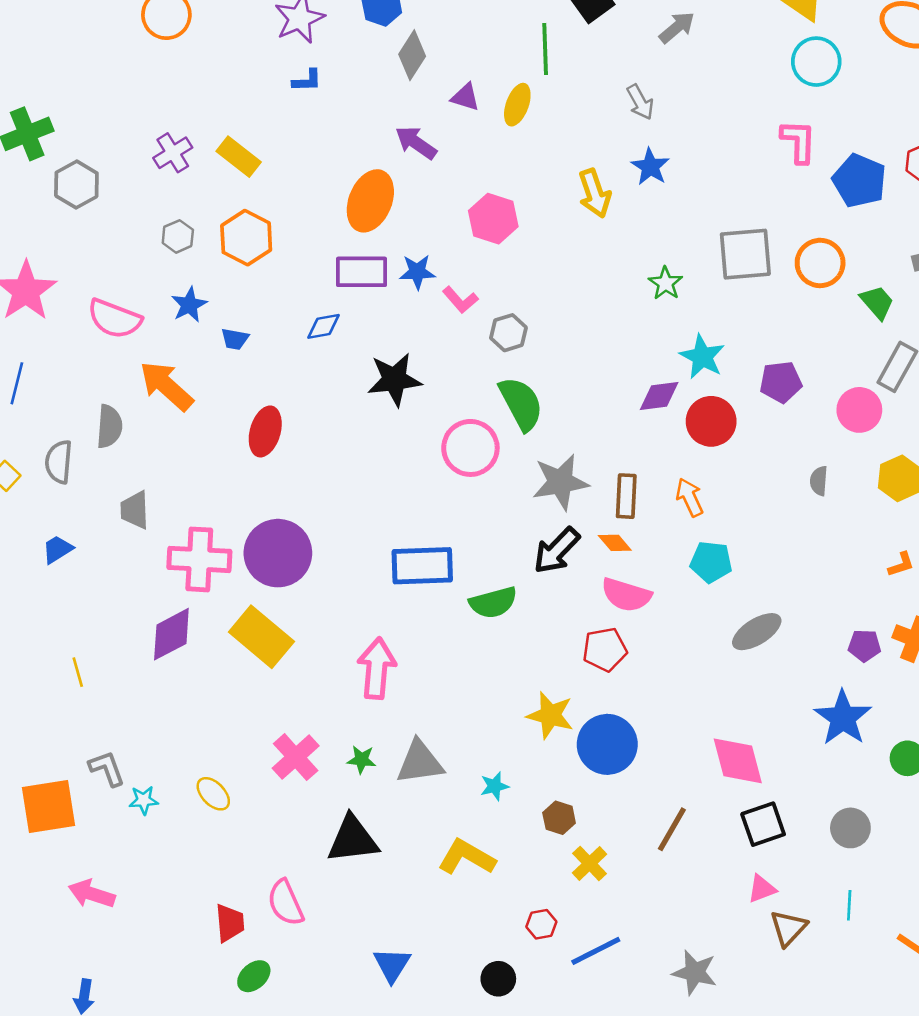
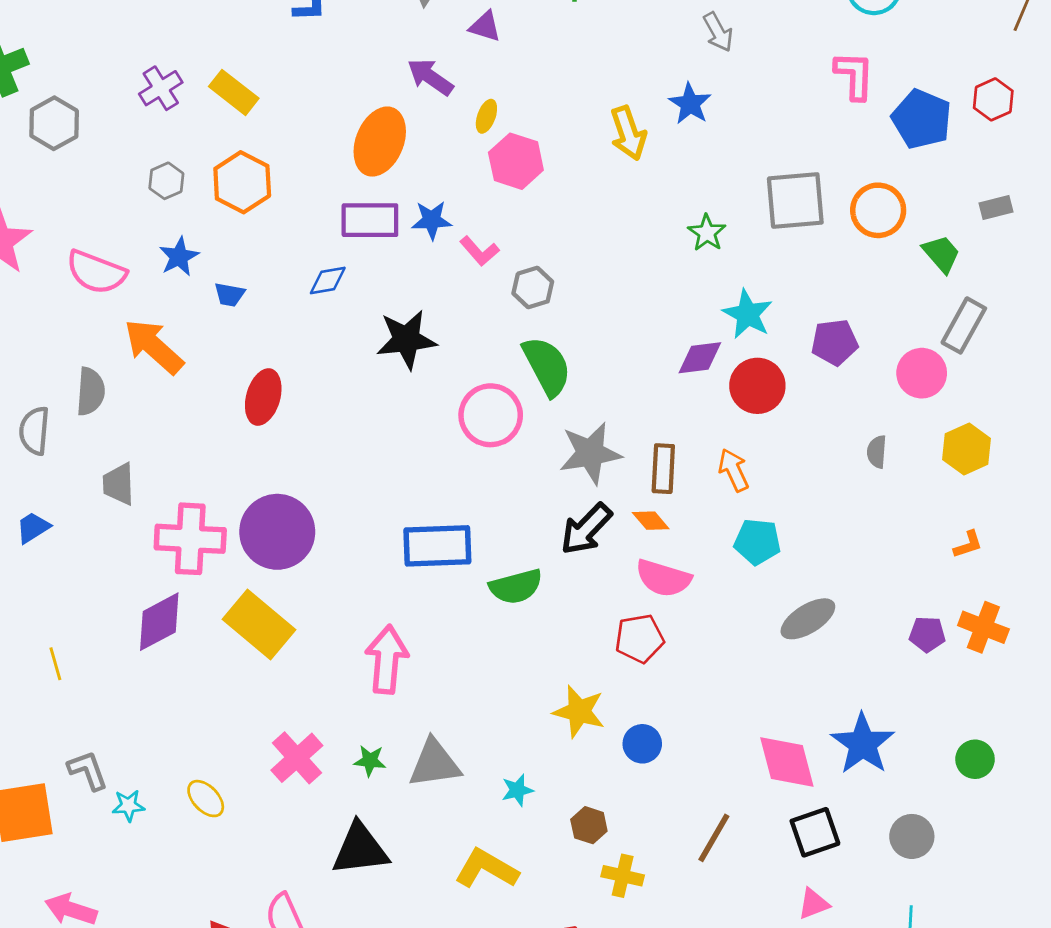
gray arrow: (640, 102) -> (718, 32), moved
yellow ellipse: (517, 105) -> (486, 116), moved, size x0.7
blue star: (843, 718) -> (863, 744), moved
blue circle: (607, 744) -> (642, 744), size x0.6
yellow cross: (590, 863) -> (623, 876), turned -33

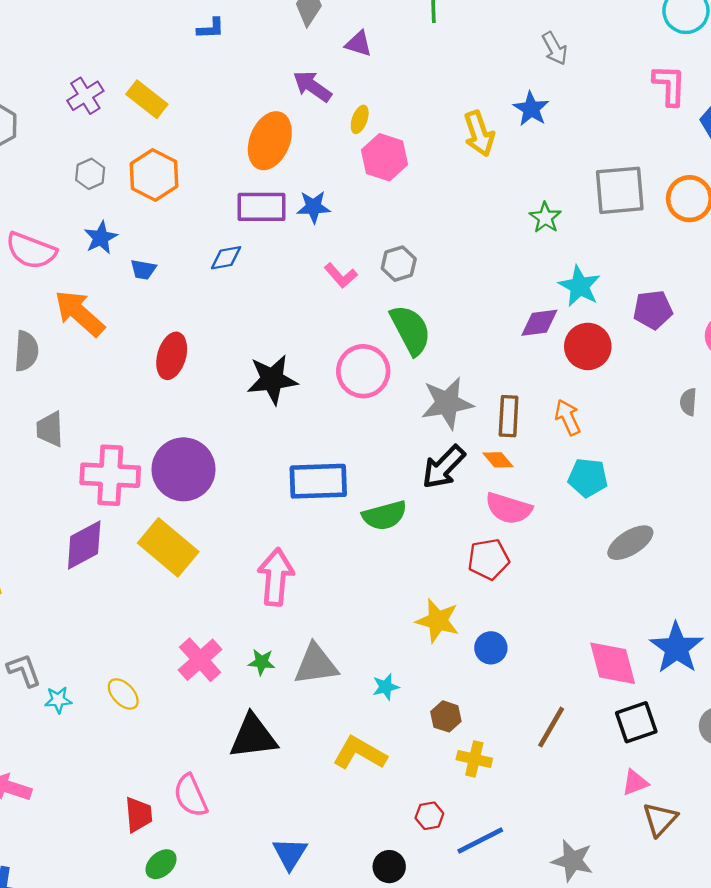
pink L-shape: (479, 251) -> (341, 275), moved
black star: (406, 339) -> (272, 379), moved

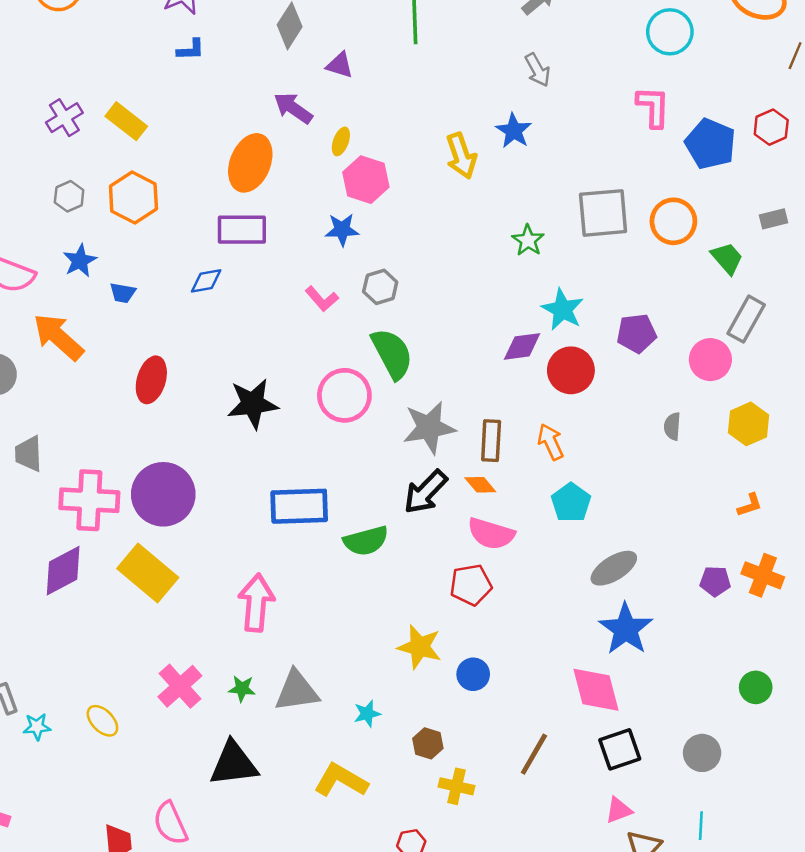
blue star: (314, 207) -> (342, 230), moved
cyan pentagon: (588, 478) -> (571, 503), turned 30
blue star: (676, 648) -> (626, 629), moved

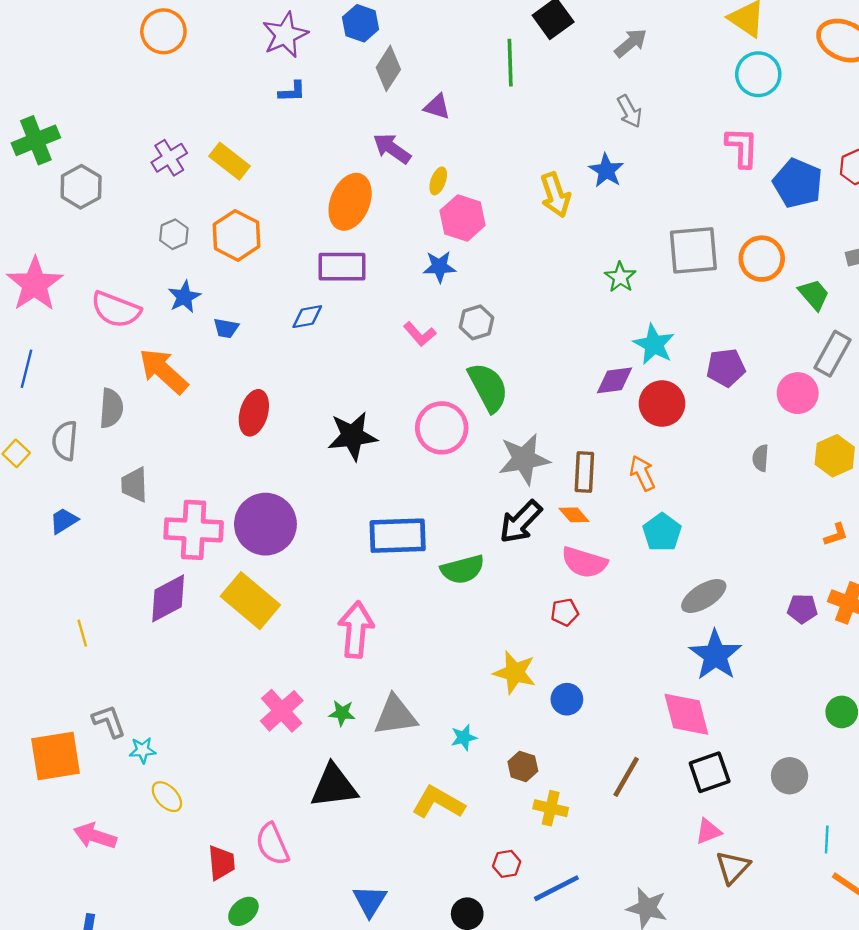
red pentagon: (471, 585) -> (565, 612), size x0.7
yellow ellipse: (102, 721) -> (167, 797), moved
cyan line: (701, 826) -> (827, 840), moved

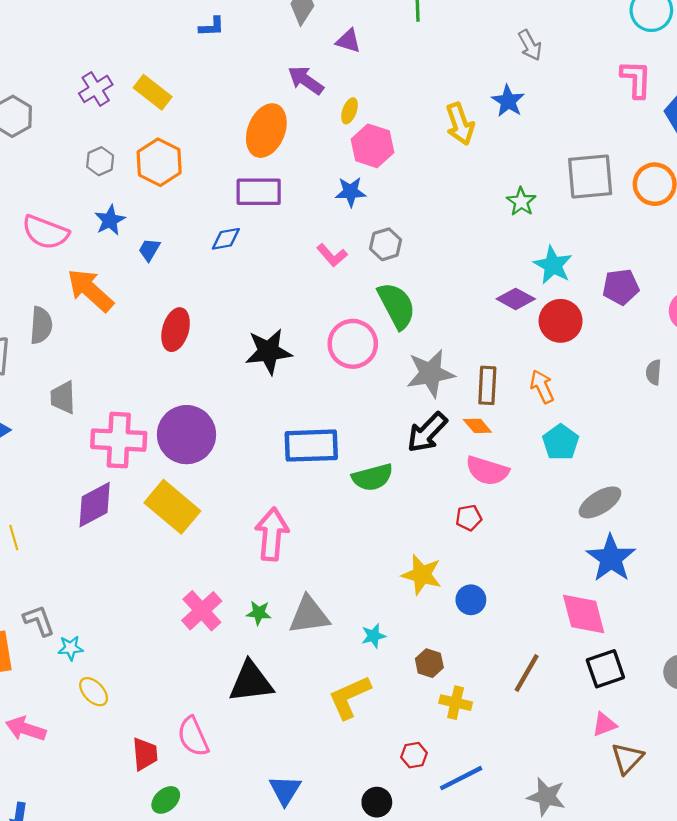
blue trapezoid: (226, 328) -> (149, 250), turned 110
purple diamond: (614, 380) -> (516, 299), turned 36
yellow L-shape: (438, 802) -> (349, 697), turned -54

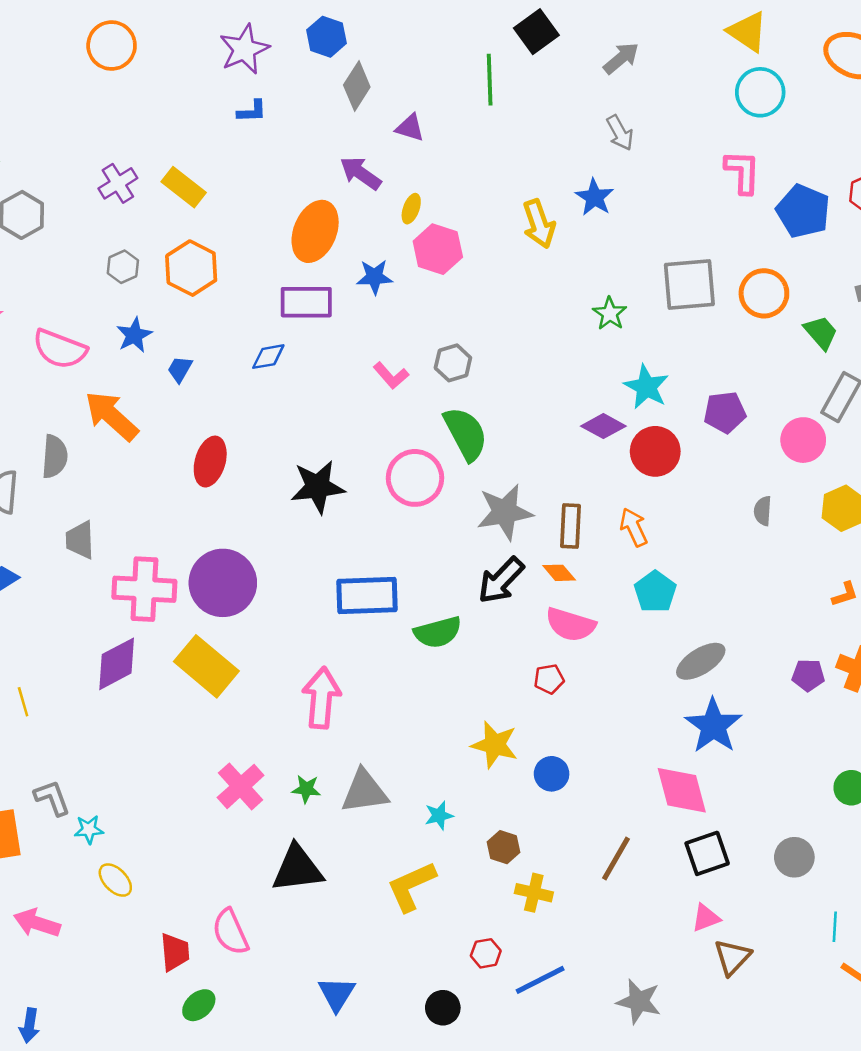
blue star: (351, 192) -> (375, 277), moved

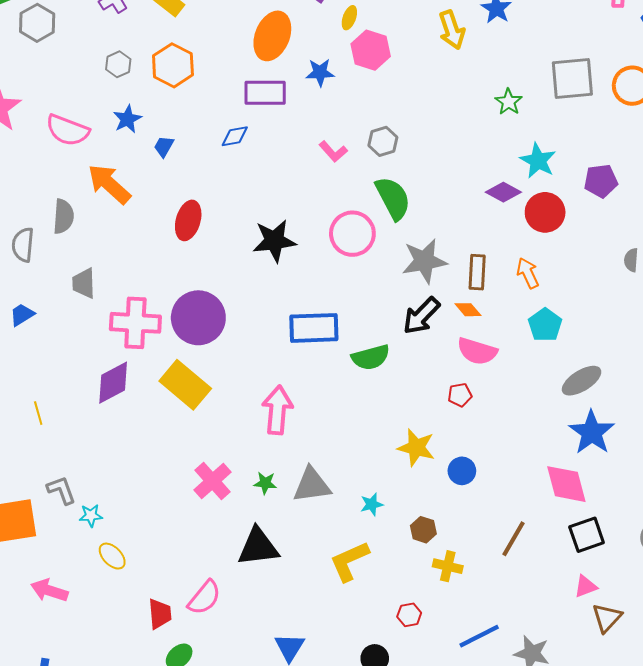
pink semicircle: (230, 932) -> (204, 598), turned -117
blue line: (540, 980) -> (479, 636), moved

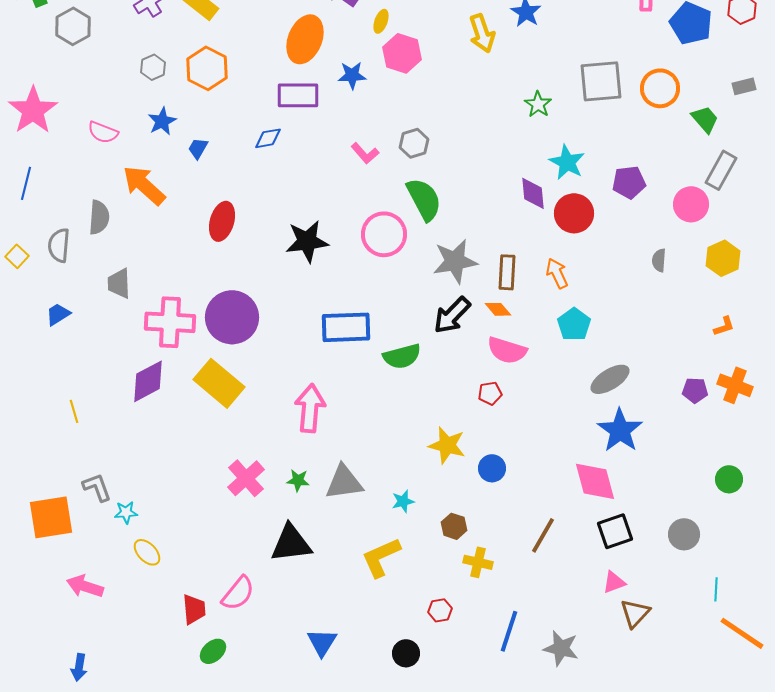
pink semicircle: (68, 130) -> (103, 132), size x0.7
purple diamond: (503, 192) -> (533, 193), turned 56
blue line: (479, 636) -> (509, 631), turned -45

